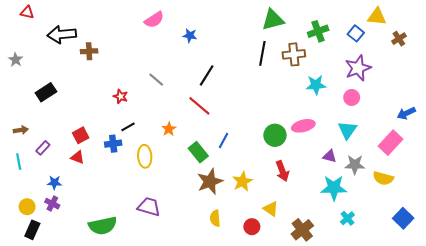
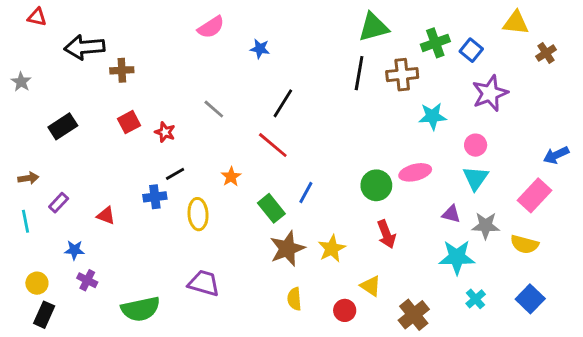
blue square: (356, 33) -> (471, 50), moved
pink circle: (352, 97) -> (476, 145), moved
red square: (81, 135) -> (129, 122), moved
purple cross: (52, 204) -> (87, 280), moved
blue square: (403, 218) -> (530, 299), moved

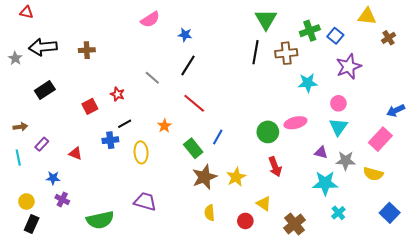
green triangle: (373, 27) -> (266, 19), turned -45
black arrow: (84, 47) -> (43, 47), moved
black line: (283, 103) -> (188, 65), moved
red square: (129, 122) -> (90, 106), moved
blue square: (530, 299) -> (390, 213), moved

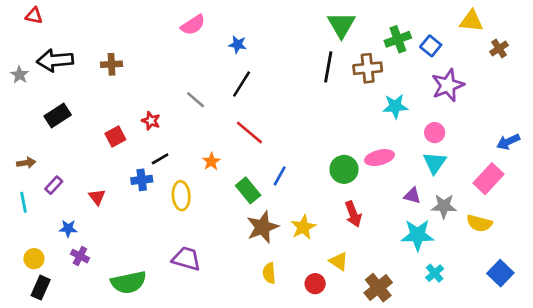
red triangle: (76, 153) -> (97, 197), turned 32

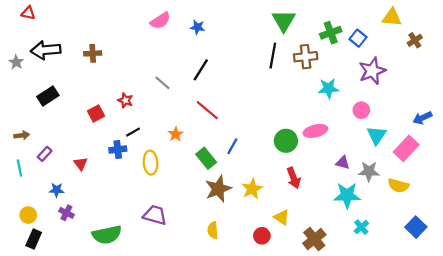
blue star: (238, 45) -> (197, 27), moved
cyan triangle: (435, 163) -> (377, 135), moved
yellow semicircle: (269, 273) -> (213, 230), moved

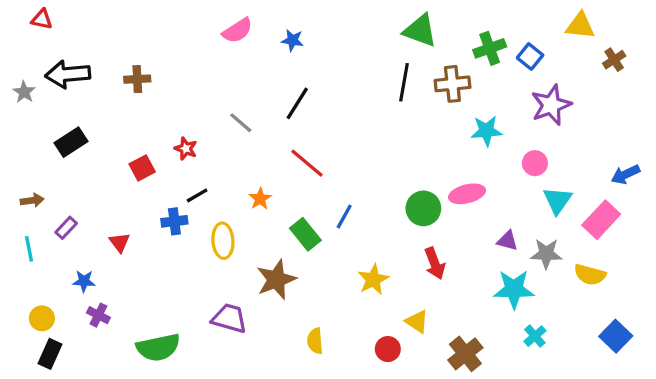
green triangle: (284, 21) -> (420, 31), turned -40
brown star: (218, 189) -> (276, 280), moved

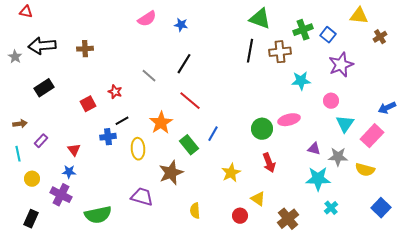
orange star: (260, 199) -> (161, 123), size x1.6
blue star: (84, 281) -> (69, 172), moved
purple cross: (98, 315) -> (61, 195), size x1.5
yellow circle: (42, 318) -> (32, 179), moved

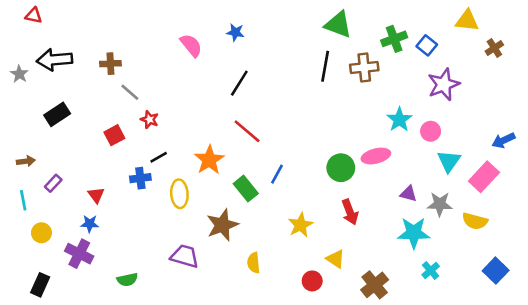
pink semicircle: (147, 19) -> (191, 45), moved, turned -96
gray line: (149, 76) -> (130, 92), moved
cyan star: (301, 81) -> (399, 120), moved, turned -30
yellow semicircle: (195, 211) -> (254, 263), moved
green semicircle: (98, 215) -> (127, 280), size x0.6

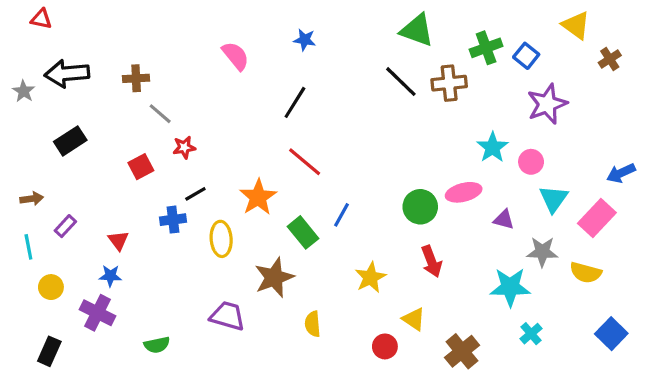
yellow triangle: (467, 21) -> (576, 25), turned 30
blue star: (235, 32) -> (305, 40), moved
black line: (325, 66) -> (401, 82), turned -56
red star: (149, 120) -> (184, 147), turned -30
purple triangle: (408, 194) -> (504, 220), moved

